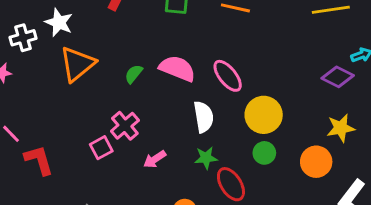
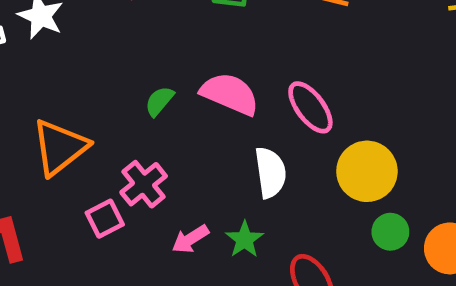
orange triangle: (77, 64) -> (60, 147), moved
green circle: (264, 153) -> (390, 232), moved
green star: (206, 158) -> (245, 239), moved, turned -30

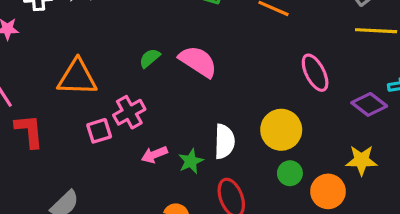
pink ellipse: (310, 107) -> (315, 73), moved
orange triangle: (60, 147) -> (77, 77), turned 30
white semicircle: (270, 172) -> (224, 141), moved

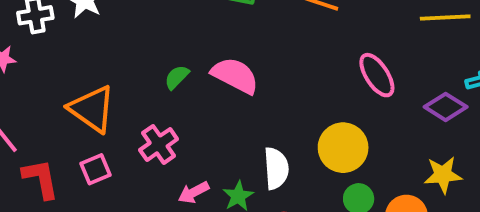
orange triangle: (77, 77) -> (92, 109), turned 39
pink square: (99, 131) -> (95, 169), moved

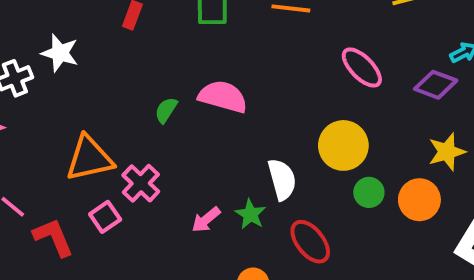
orange triangle: (92, 109) -> (89, 158), turned -36
pink cross: (159, 144) -> (141, 183), moved

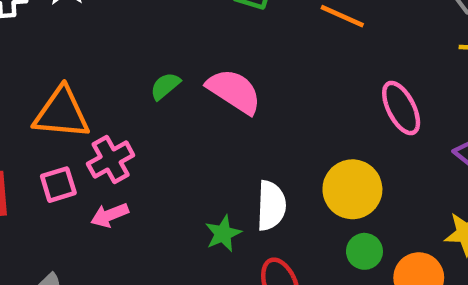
pink arrow: (206, 220) -> (110, 215), moved

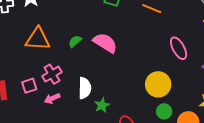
orange triangle: (62, 113) -> (38, 39), moved
white semicircle: (271, 206) -> (85, 88), moved

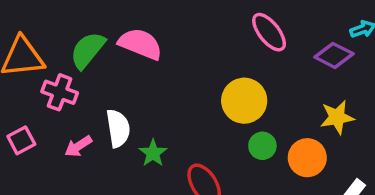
green semicircle: (75, 41) -> (88, 50), size x1.6
pink cross: (52, 74) -> (60, 92), moved, turned -30
pink arrow: (52, 98) -> (78, 146), moved

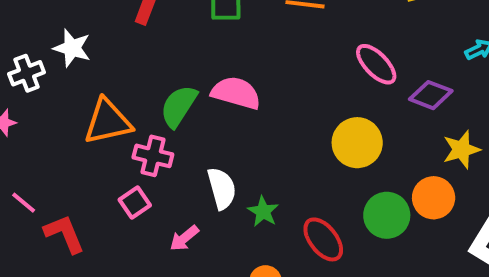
purple diamond: (334, 55) -> (431, 95), moved
pink square: (21, 140) -> (135, 203), moved
pink arrow: (78, 146) -> (184, 238), moved
green circle: (262, 146) -> (387, 215), moved, size x1.5

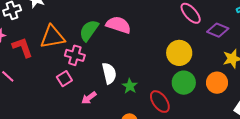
green circle: (387, 215) -> (184, 83), moved
red L-shape: (64, 234) -> (22, 47), moved

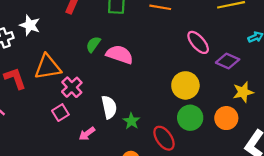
green semicircle: (89, 30) -> (93, 44), moved, size x0.7
pink cross: (75, 55) -> (72, 87), turned 30

